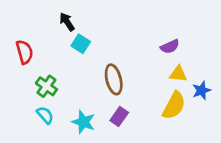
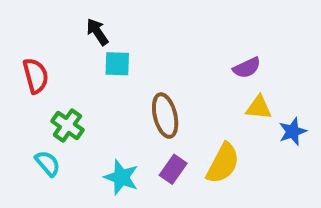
cyan square: (81, 44) -> (117, 64), turned -30
yellow semicircle: (174, 106) -> (223, 163), moved
cyan semicircle: (45, 115) -> (48, 163), moved

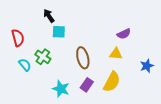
yellow triangle: (259, 108) -> (116, 54), moved
green cross: (67, 125) -> (43, 57), moved
cyan semicircle: (48, 163) -> (25, 65), moved

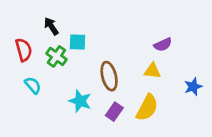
black arrow: (49, 16) -> (51, 26), moved
green cross: (43, 57) -> (56, 56), moved
cyan star: (61, 89) -> (80, 101), moved

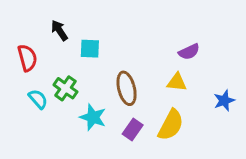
green cross: (56, 56) -> (66, 88), moved

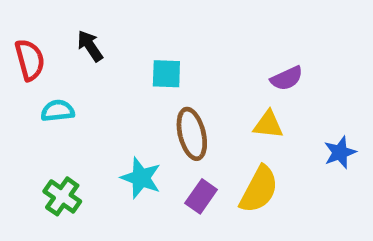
cyan square: (90, 49) -> (166, 74), moved
red semicircle: (27, 58) -> (30, 60), moved
green cross: (66, 88) -> (62, 196), moved
cyan semicircle: (38, 99) -> (58, 111), moved, turned -55

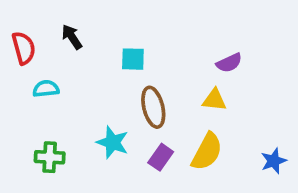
blue star: (340, 152) -> (274, 161), moved
green cross: (62, 196) -> (50, 157), turned -32

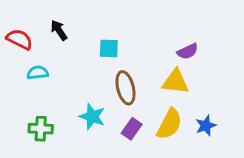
red semicircle: (24, 48) -> (19, 39), turned -48
yellow triangle: (214, 100) -> (175, 82), size x1.4
blue star: (274, 161) -> (206, 126), moved

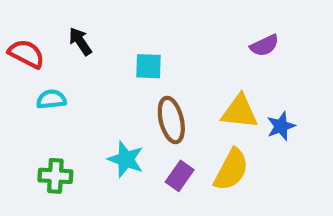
purple semicircle: (188, 51) -> (264, 45), moved
blue star: (206, 126) -> (281, 126), moved

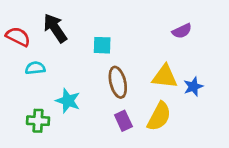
black arrow: (80, 41) -> (55, 28), size x1.5
cyan star: (126, 159) -> (68, 101), moved
purple rectangle: (180, 176) -> (123, 121), turned -60

